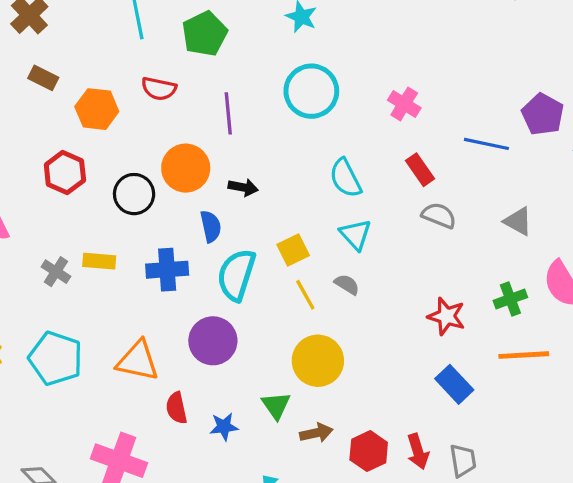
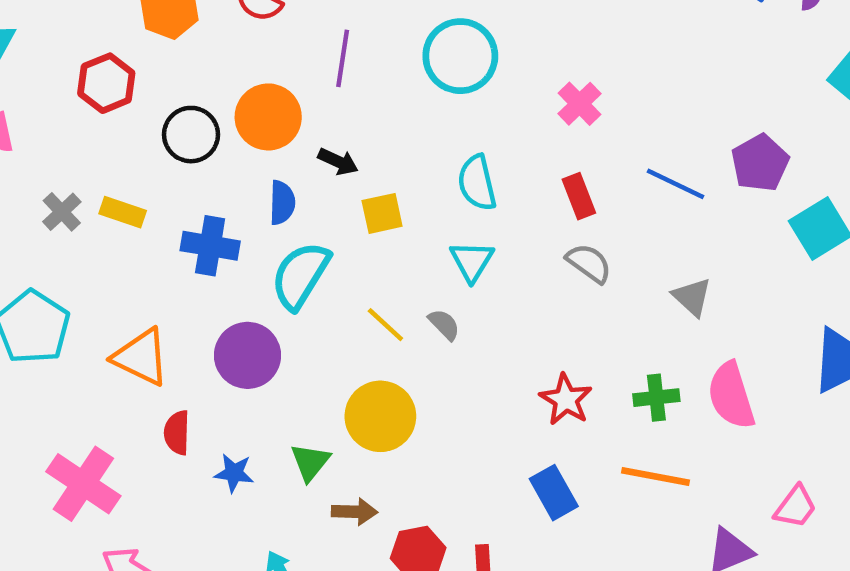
yellow square: (293, 250) -> (382, 213), moved
yellow line: (305, 295) -> (385, 325), turned -32

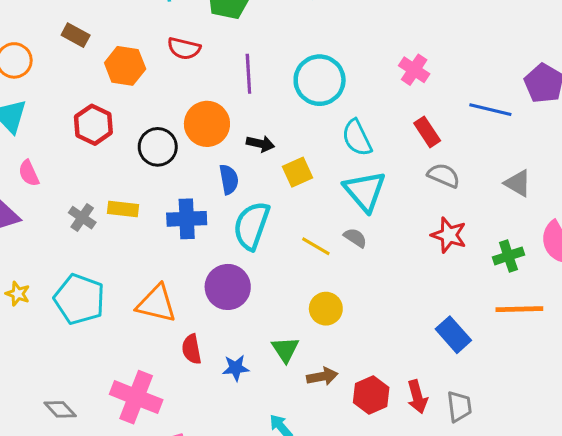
cyan circle: (460, 56) -> (320, 80), moved
cyan triangle: (472, 261) -> (365, 191), size x1.4
red star: (566, 400) -> (449, 235), moved
yellow circle: (380, 416) -> (326, 309), size x0.7

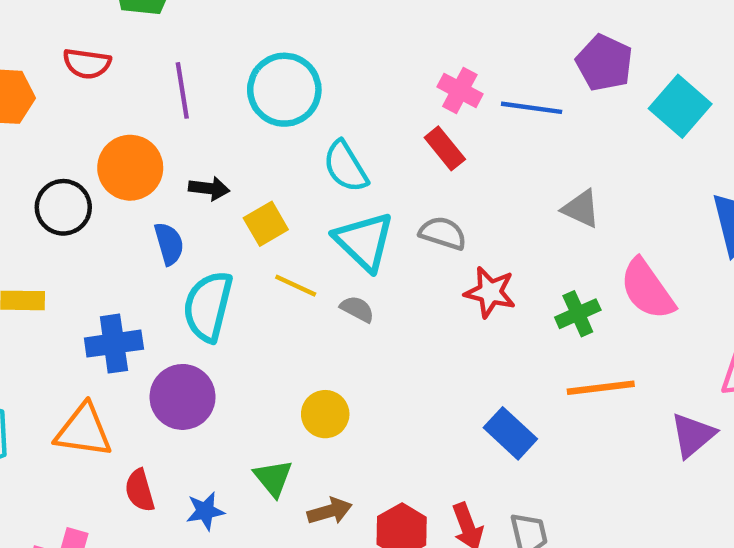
pink cross: (414, 70) -> (460, 90), moved
gray semicircle: (444, 175) -> (443, 233), moved
blue cross: (187, 219) -> (114, 344), moved
yellow line: (316, 246) -> (296, 286), moved

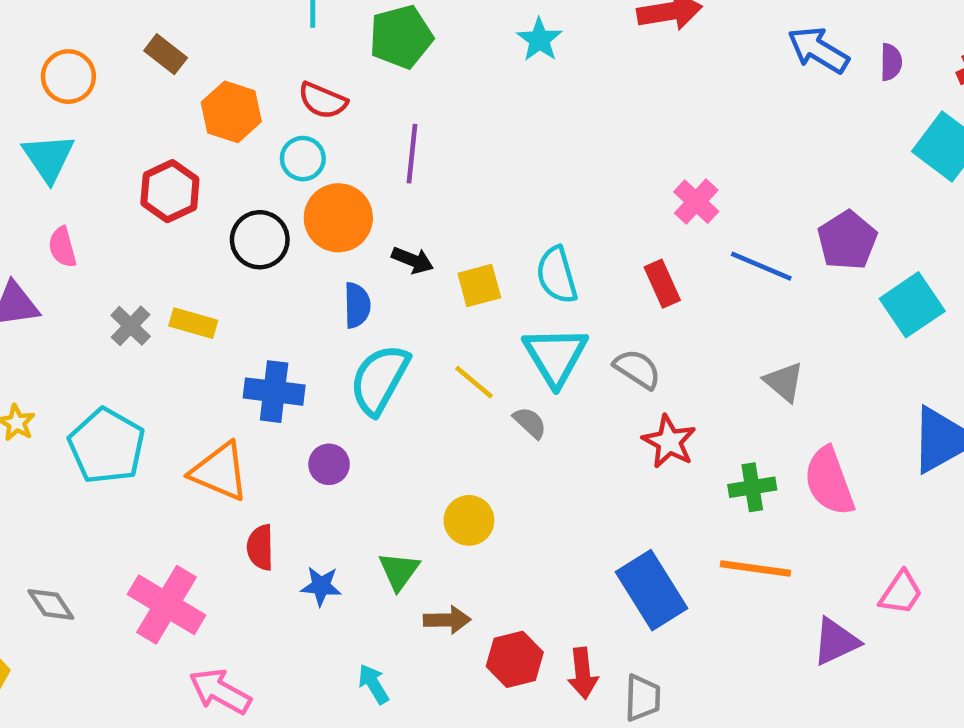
cyan circle: (284, 90) -> (303, 159), moved, size x0.6
pink cross: (460, 90) -> (696, 202), moved
yellow square: (266, 224) -> (479, 286), moved
purple circle: (183, 397) -> (329, 464), size x0.6
blue rectangle: (510, 433) -> (651, 590), size x1.4

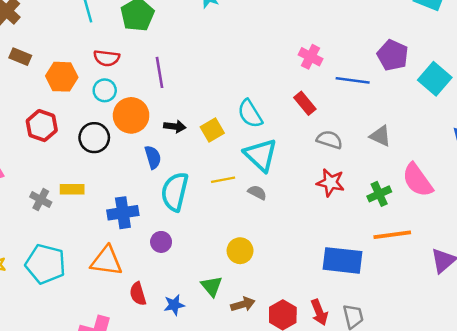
gray semicircle: (637, 369) -> (329, 140), moved
yellow line: (474, 382) -> (223, 180), turned -35
blue rectangle: (651, 590) -> (342, 260), turned -36

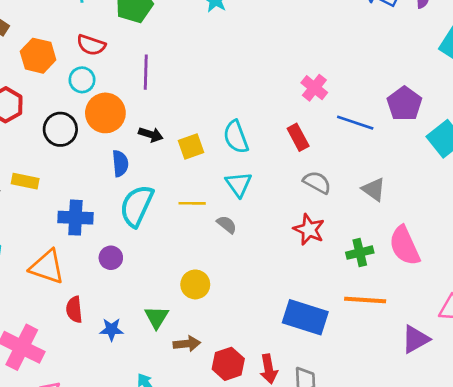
cyan triangle: (261, 155) -> (239, 184), size x0.7

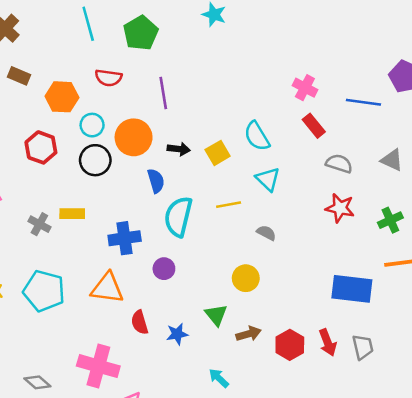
cyan circle: (82, 80) -> (92, 125), moved
pink cross: (314, 88) -> (305, 88), moved
gray semicircle: (227, 225) -> (266, 233), moved

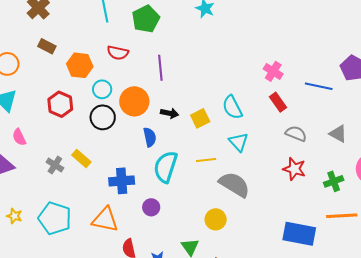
yellow rectangle: (72, 214) -> (81, 159), turned 36
gray semicircle: (266, 233) -> (234, 185), size x2.0

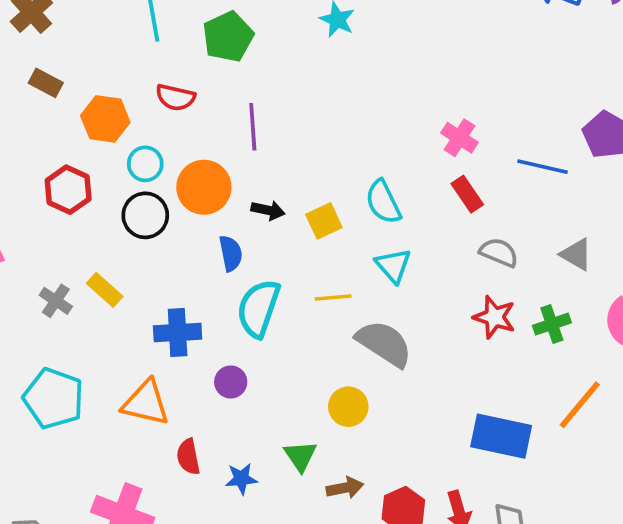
green cross: (334, 181) -> (552, 324), moved
orange line: (342, 216) -> (580, 405), turned -48

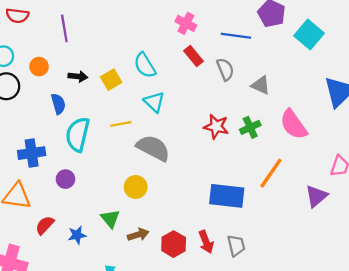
orange circle: (204, 187) -> (39, 67), size x0.6
gray semicircle: (499, 252) -> (225, 69), moved, turned 50
red semicircle: (188, 457) -> (45, 225), turned 60

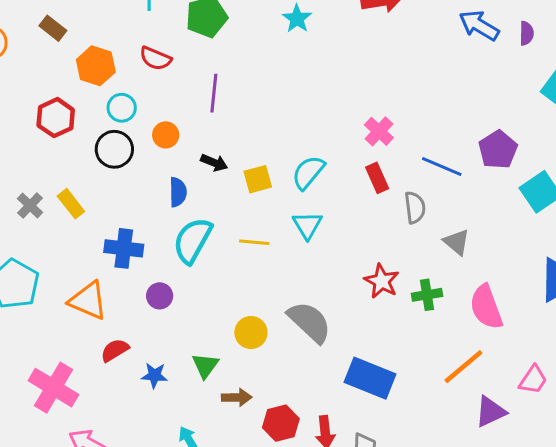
cyan semicircle: (145, 65) -> (308, 172), turned 56
gray semicircle: (153, 148) -> (309, 322), moved
orange line: (271, 173) -> (463, 367), moved

